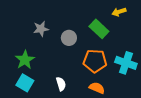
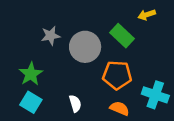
gray circle: (69, 38) -> (85, 47), size x1.6
cyan cross: (126, 63) -> (155, 95), moved

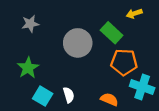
gray star: (51, 36) -> (30, 24), moved
orange pentagon: (117, 75) -> (124, 62), moved
cyan square: (31, 102) -> (43, 96), moved

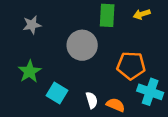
green rectangle: (112, 33) -> (107, 15), moved, turned 50
white semicircle: (69, 95) -> (92, 100), moved
cyan square: (43, 96) -> (57, 93), moved

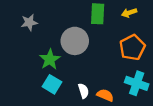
orange pentagon: (131, 66) -> (132, 47), moved, turned -30
green star: (30, 71) -> (50, 59), moved

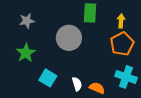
yellow arrow: (129, 13) -> (121, 21), moved, turned 112
green star: (50, 59) -> (26, 53), moved

